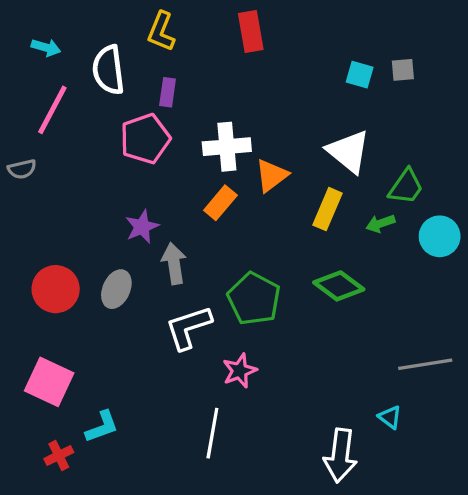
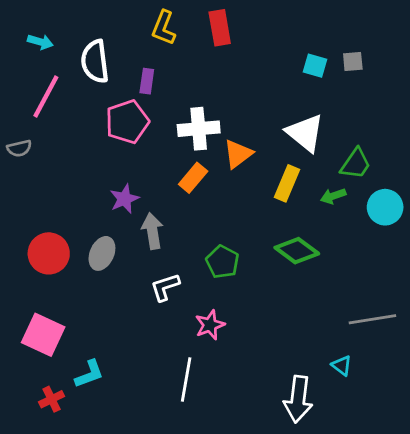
yellow L-shape: (161, 32) -> (164, 28), moved
green pentagon: (254, 299) -> (223, 262), size x0.7
white L-shape: (188, 328) -> (165, 287), size x0.7

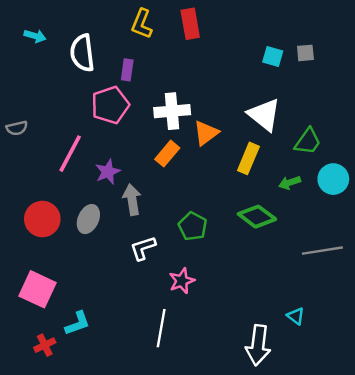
pink line: (46, 96) -> (70, 154), moved
green arrow: (333, 196) -> (290, 183), moved
gray line: (372, 319) -> (322, 251), moved

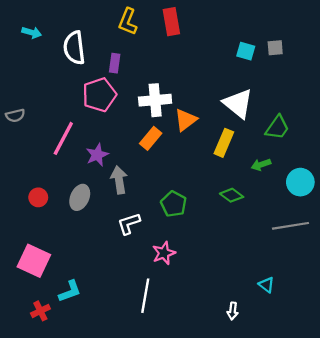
cyan circle: (333, 179) -> (300, 182), moved
green diamond: (257, 217) -> (232, 195), size x0.7
red circle: (42, 219) -> (38, 197), size x0.6
white arrow: (258, 345) -> (233, 311), size x0.5

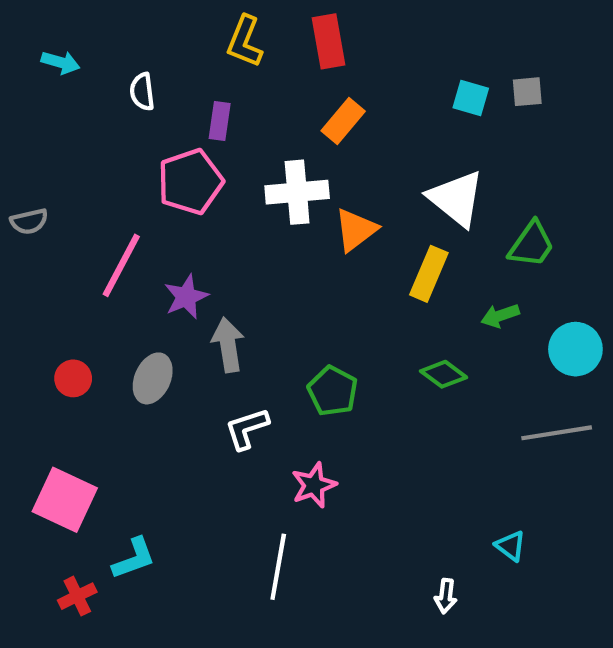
white semicircle: (74, 48) -> (142, 92), size x0.6
orange rectangle: (151, 138) -> (343, 121), moved

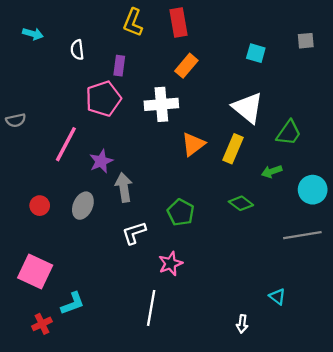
gray square: (527, 92) -> (306, 41), moved
orange triangle: (356, 230) -> (193, 144), moved

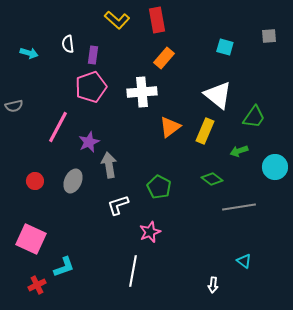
yellow L-shape: (133, 22) -> (117, 20), turned -70
cyan arrow: (33, 34) -> (29, 53), moved
purple rectangle: (119, 66) -> (93, 55), moved
gray line: (302, 235) -> (239, 207), moved

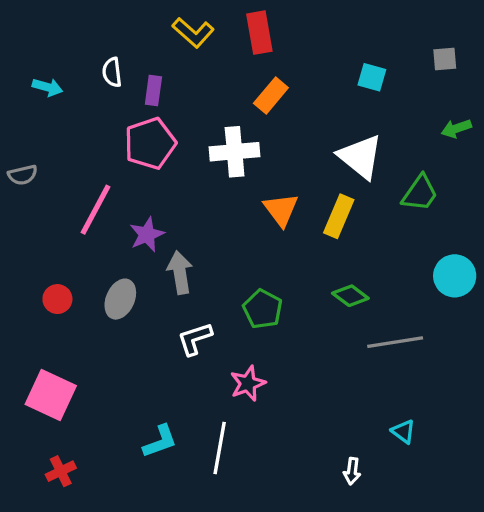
orange triangle: (170, 127) -> (281, 210), turned -30
green arrow: (239, 151) -> (456, 129), moved
cyan L-shape: (64, 267) -> (160, 441), moved

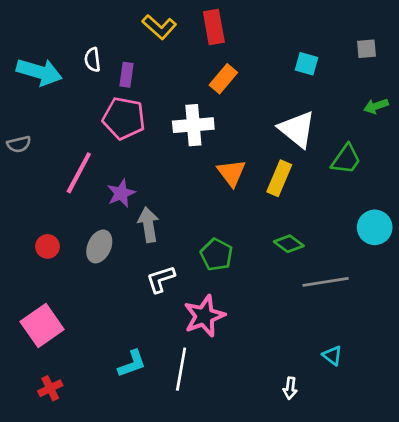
cyan arrow: (47, 87) -> (39, 72), size x1.8
pink pentagon: (150, 143) -> (124, 118), turned 30
pink star: (248, 383) -> (204, 316), size x1.4
pink square: (51, 395) -> (42, 326), turned 30

